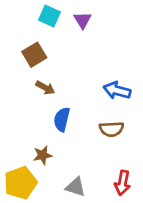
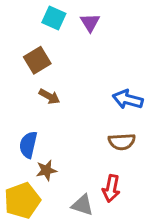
blue semicircle: (62, 119) -> (28, 145), moved
red arrow: (123, 183) -> (111, 188), moved

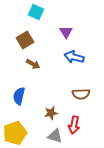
purple triangle: (90, 23) -> (66, 32), moved
blue arrow: (128, 99) -> (74, 57), moved
brown star: (46, 170) -> (51, 113), moved

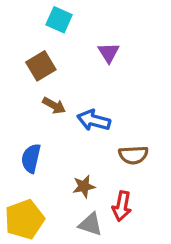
blue arrow: (74, 57) -> (94, 120), moved

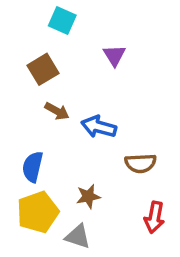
red arrow: (122, 206) -> (154, 217), moved
yellow pentagon: (24, 219) -> (38, 212), moved
gray triangle: (90, 224) -> (78, 236), moved

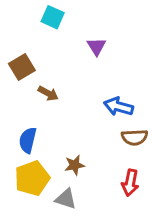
brown square: (43, 69) -> (22, 67), moved
blue arrow: (99, 127) -> (118, 107), moved
brown semicircle: (140, 163) -> (135, 137), moved

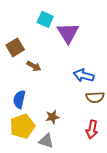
cyan square: (53, 17) -> (45, 19), moved
purple triangle: (97, 46) -> (68, 33), size x1.6

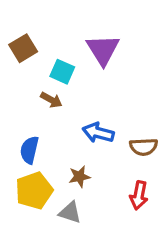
cyan square: (45, 19) -> (62, 72), moved
brown square: (15, 47) -> (23, 48), moved
blue arrow: (84, 75) -> (98, 133), moved

